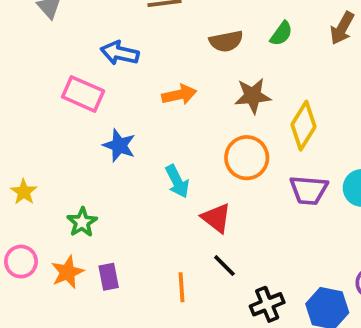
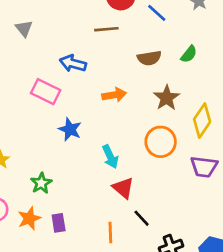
brown star: (253, 96) -> (167, 98), turned -30
red triangle: (216, 218) -> (123, 188), moved

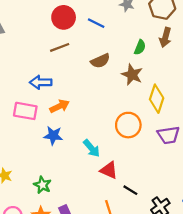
green semicircle: (189, 54) -> (140, 47), moved
orange arrow: (114, 95) -> (60, 106), moved
brown star: (167, 98) -> (132, 75), moved

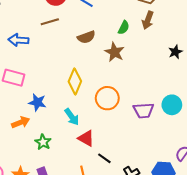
blue arrow: (41, 82) -> (18, 40), moved
yellow diamond: (157, 99) -> (75, 81), moved
orange arrow: (60, 106) -> (21, 122), moved
green star: (42, 185) -> (43, 142), moved

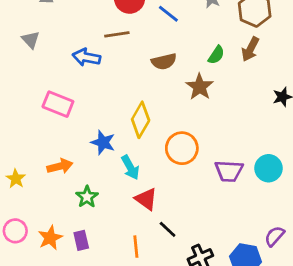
blue arrow: (18, 40) -> (86, 57), moved
blue star: (37, 102) -> (103, 142), moved

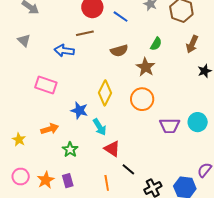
brown arrow: (250, 49) -> (192, 44), moved
orange circle: (182, 148) -> (142, 99), moved

